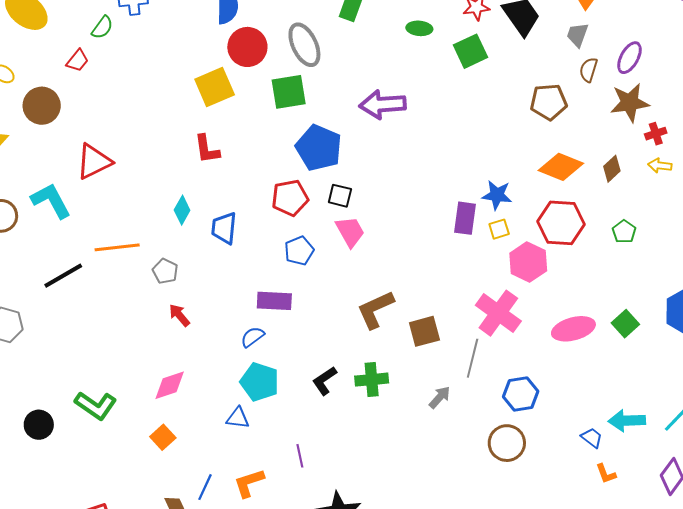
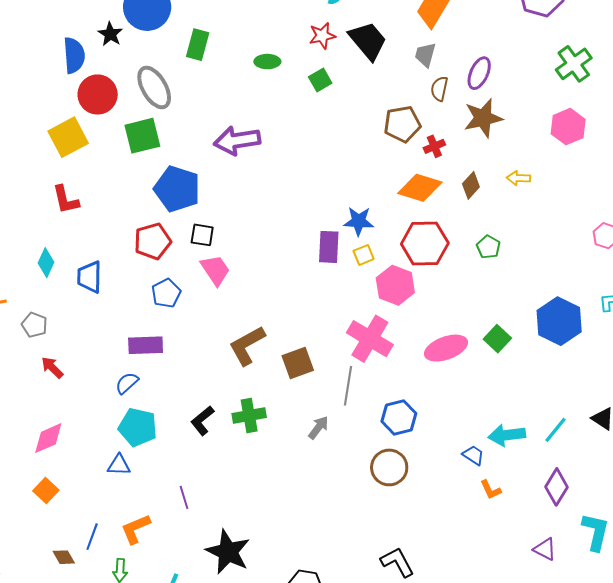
green square: (470, 51) -> (320, 80), size x0.7
red cross: (656, 134) -> (434, 146), moved

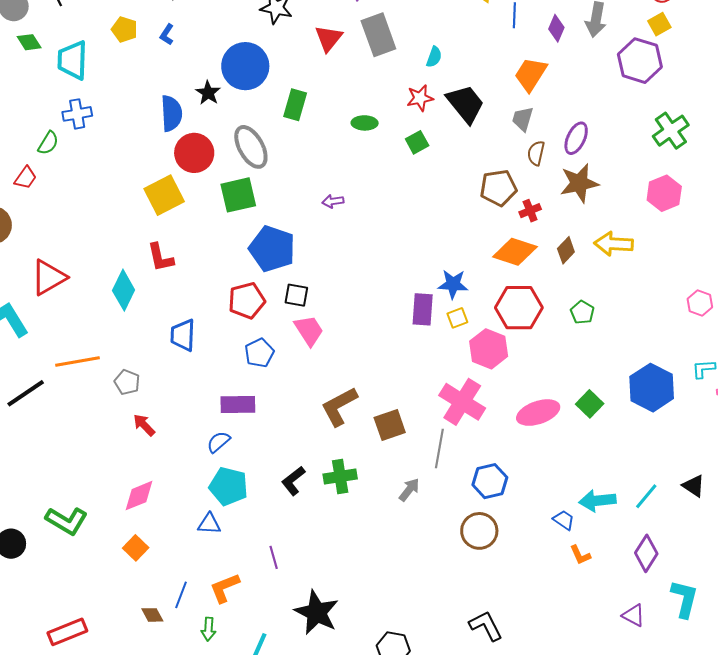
purple arrow: (237, 140) -> (333, 201), size x0.5
yellow arrow: (518, 178) -> (614, 244), size x1.6
cyan diamond: (46, 263) -> (124, 290), moved, size x1.4

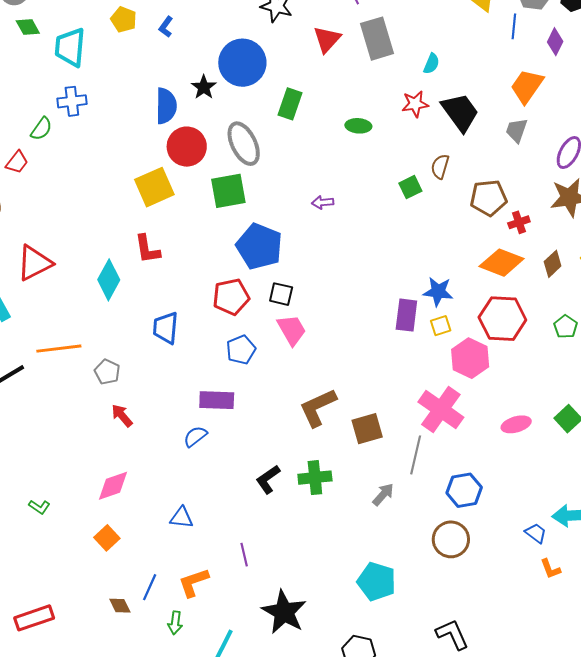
green square: (417, 142) -> (410, 187), moved
brown semicircle: (536, 153) -> (440, 167), moved
pink ellipse: (538, 413) -> (516, 424), size x0.7
cyan pentagon: (229, 486) -> (377, 582), moved
green L-shape: (67, 521) -> (39, 507), size x0.5

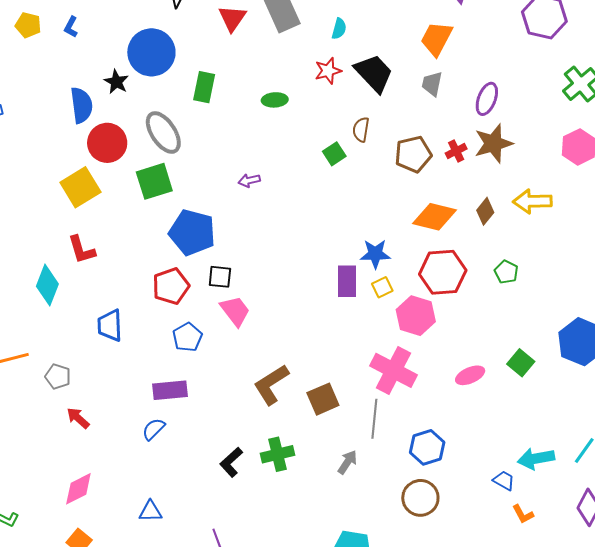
red cross: (519, 222) -> (456, 151), moved

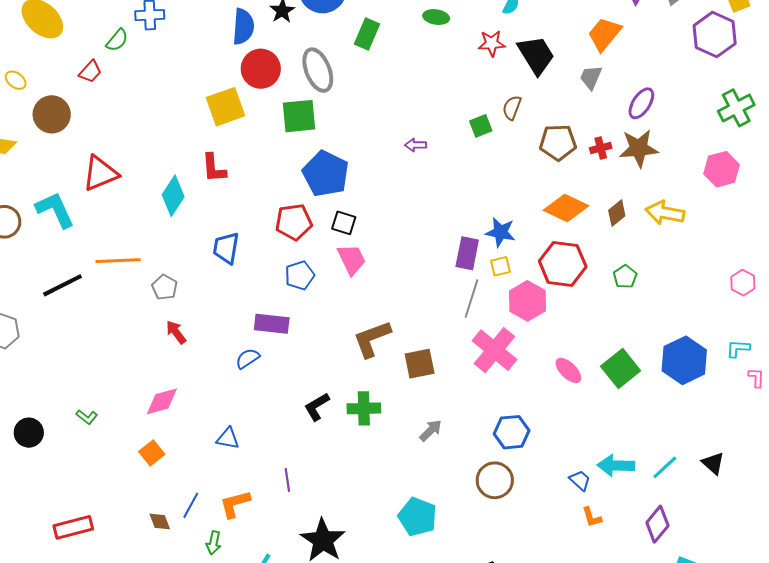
green ellipse: (275, 100) -> (436, 17), moved
purple arrow: (249, 180) -> (416, 145), moved
green square: (521, 363) -> (621, 369), size x1.4
pink ellipse: (470, 375) -> (568, 370), turned 56
gray line: (374, 419) -> (471, 299), moved

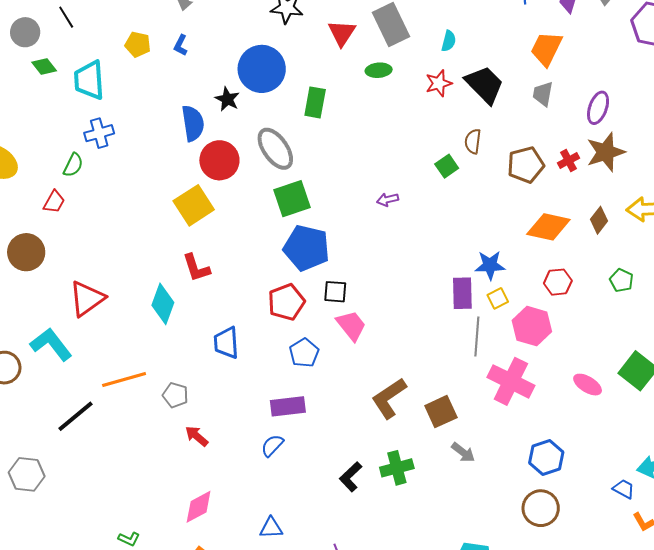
green square: (299, 116) -> (292, 199), moved
red hexagon: (563, 264) -> (558, 282), size x0.6
gray arrow: (431, 430) -> (463, 452), moved, turned 95

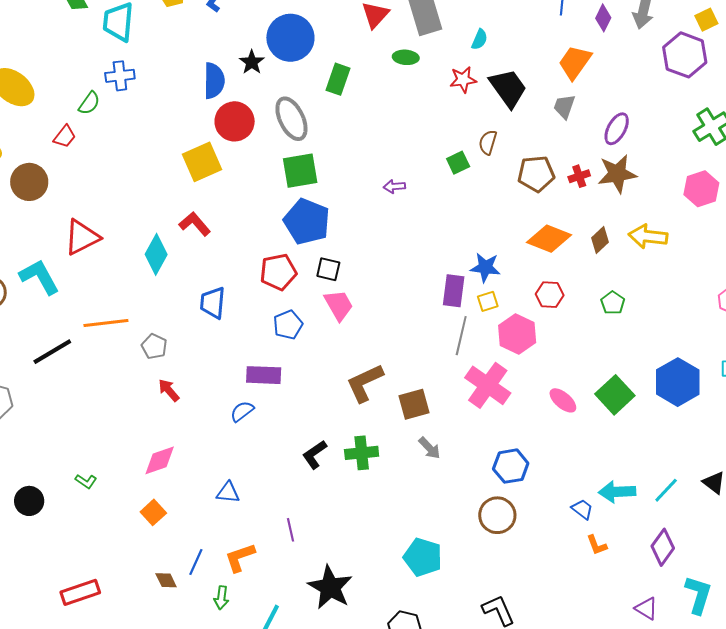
red L-shape: (196, 268) -> (195, 224), turned 148

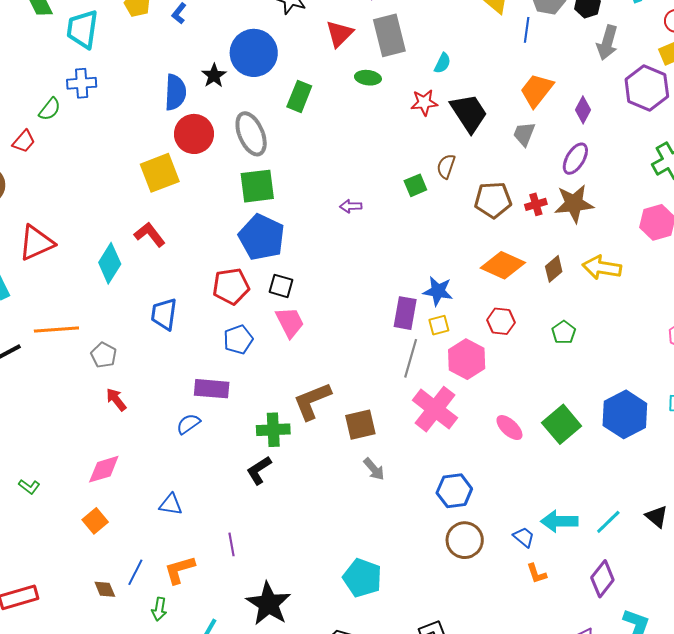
purple diamond: (603, 18) -> (583, 110), moved
green cross: (362, 453) -> (273, 430), moved
brown circle: (497, 515) -> (465, 540), moved

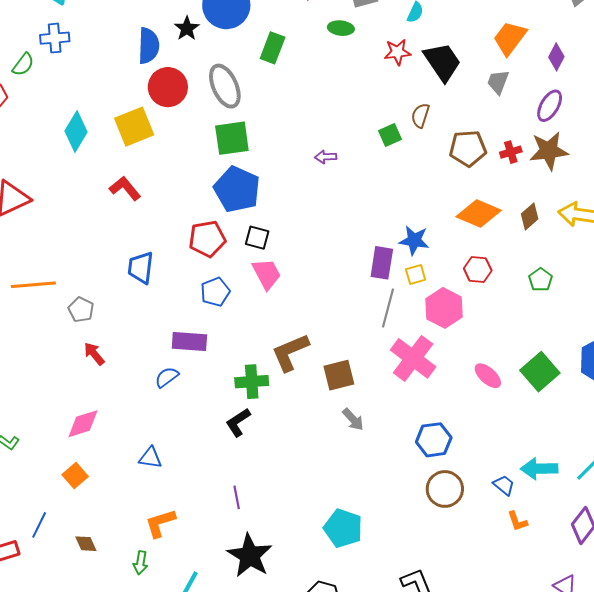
cyan diamond: (110, 263) -> (76, 131), moved
purple line: (231, 544) -> (237, 497), moved
blue line: (135, 572) -> (39, 525), moved

